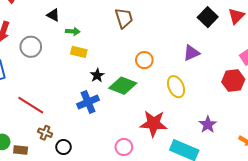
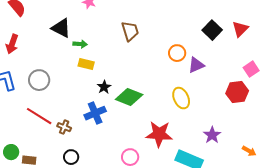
black triangle: (53, 15) -> (61, 28), size x1.5
gray circle: (31, 47) -> (39, 80), moved
orange circle: (144, 60) -> (177, 53), moved
brown cross: (45, 133) -> (64, 127), moved

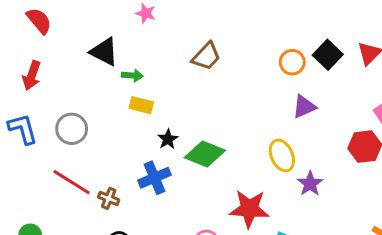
brown trapezoid: (130, 31) -> (206, 56), turned 60
orange circle: (177, 53) -> (292, 62), moved
purple star: (212, 135) -> (310, 184), moved

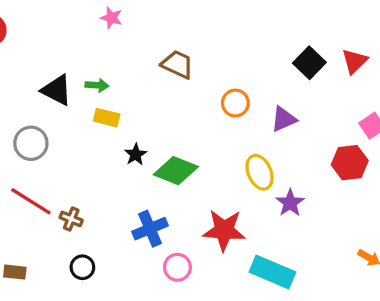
black triangle: (104, 52) -> (57, 90), moved
brown trapezoid: (206, 56) -> (177, 64), turned -108
orange circle: (292, 62) -> (235, 103), moved
blue cross: (155, 178) -> (150, 229), moved

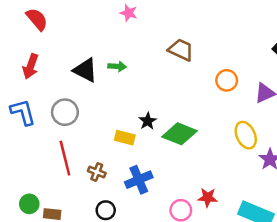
yellow rectangle: (107, 118) -> (125, 138), moved
red line: (31, 201) -> (65, 158), turned 44
blue cross: (150, 229) -> (139, 180), moved
red star: (224, 230) -> (208, 197), moved, size x0.6

